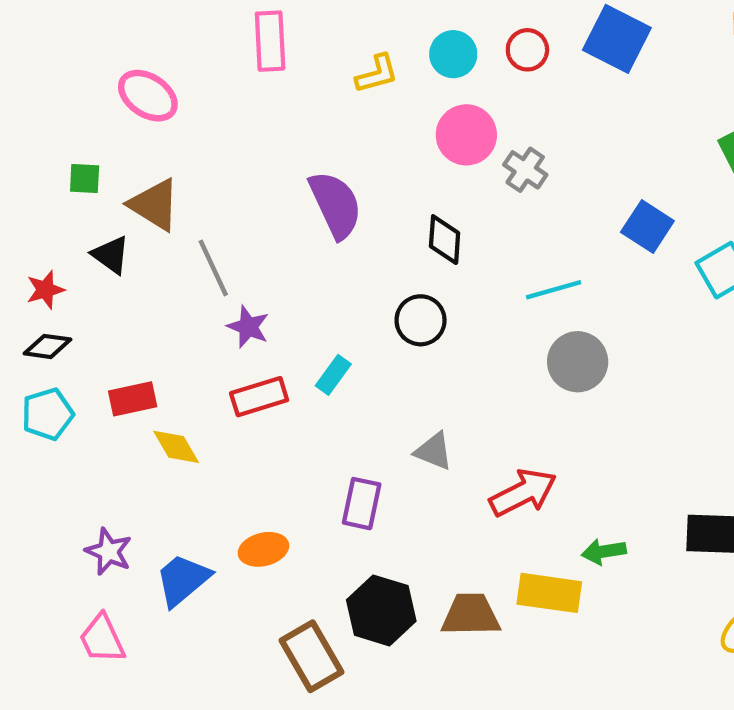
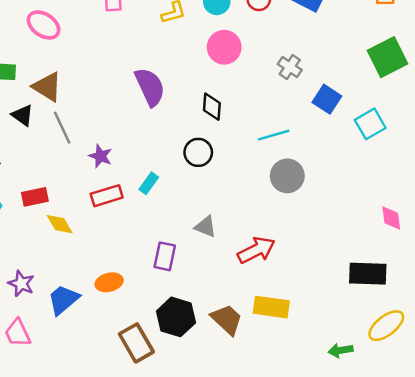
gray cross: (525, 170) -> (290, 67), moved
gray line: (213, 268) -> (62, 128), moved
green arrow: (604, 552) -> (340, 350), moved
brown trapezoid: (471, 615) -> (227, 319), turned 44

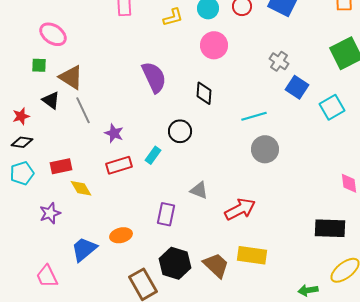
pink ellipse: (44, 25) -> (53, 34), moved
gray cross: (290, 67) -> (279, 61), moved
black circle: (198, 152) -> (180, 131), moved
purple star: (21, 284) -> (50, 213), moved, turned 30

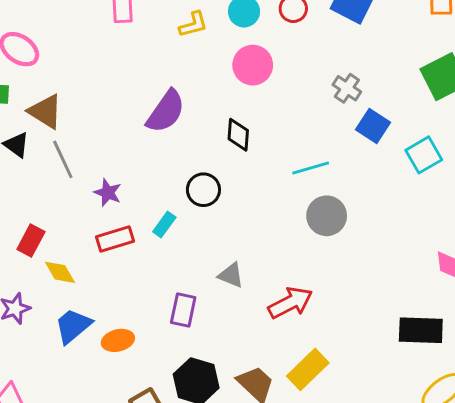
purple semicircle: (154, 77) -> (166, 111), turned 60
red rectangle: (61, 166) -> (31, 240), turned -50
blue trapezoid: (84, 249) -> (73, 326), moved
yellow rectangle: (252, 255) -> (308, 369), turned -52

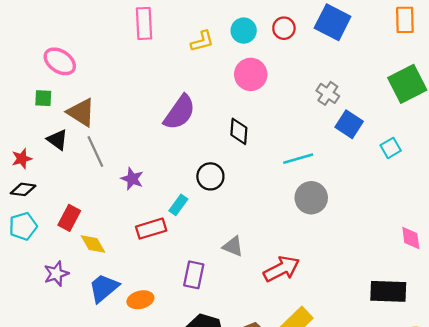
cyan square: (424, 155) -> (391, 148), size x0.7
red rectangle: (115, 239) -> (151, 229), moved

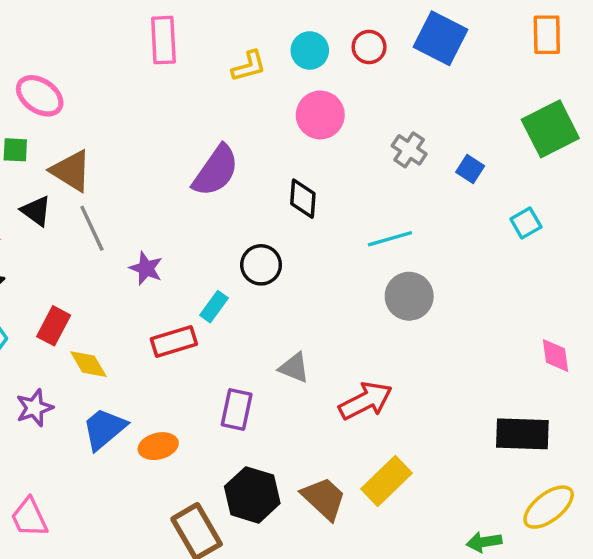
gray cross: (328, 93) -> (409, 150), moved
blue square: (349, 124) -> (470, 169), moved, size x0.7

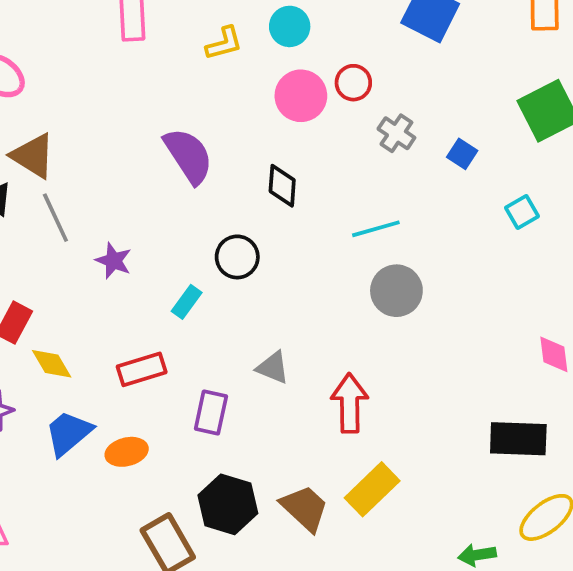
red circle: (369, 47) -> (353, 83), moved
purple semicircle: (216, 171) -> (188, 156), turned -68
red rectangle: (174, 342) -> (142, 369), moved
red arrow: (366, 401) -> (350, 403), turned -64

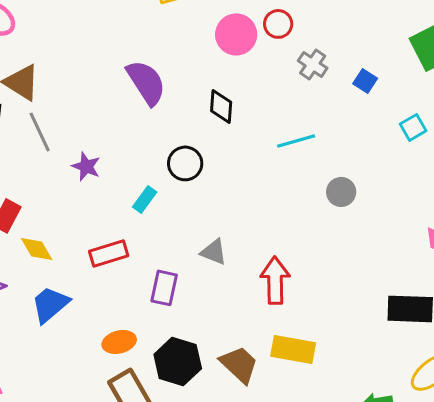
gray circle: (396, 291) -> (341, 192), moved, size x0.7
orange ellipse: (127, 452) -> (119, 342), moved
yellow rectangle: (372, 489) -> (293, 349), turned 54

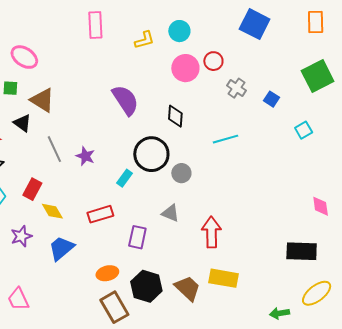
gray line: (40, 132) -> (54, 149), moved
black circle: (185, 163) -> (151, 154), size x1.5
gray circle: (341, 192) -> (181, 173), moved

